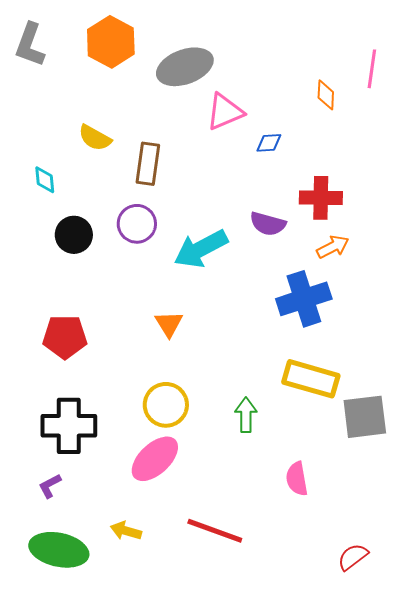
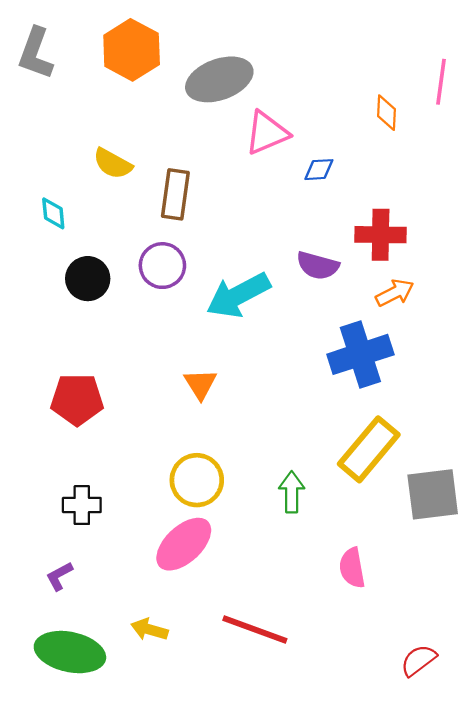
yellow rectangle: (311, 379) -> (369, 449), turned -66
black cross: (69, 426) -> (82, 505), size x0.6

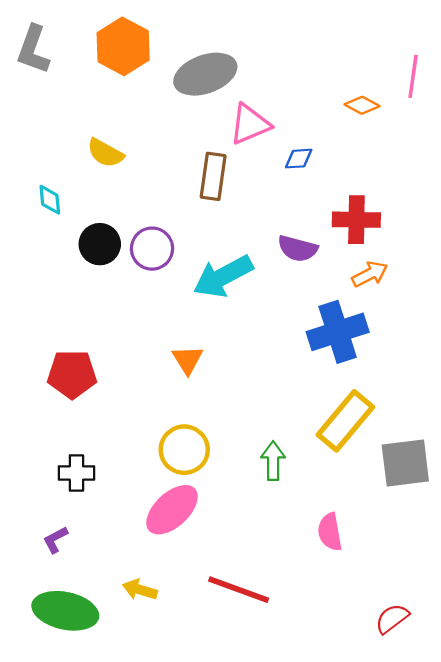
orange diamond: (386, 113) -> (362, 105), turned -64
brown rectangle: (175, 194) -> (213, 176), moved
black circle: (88, 279) -> (100, 244), moved

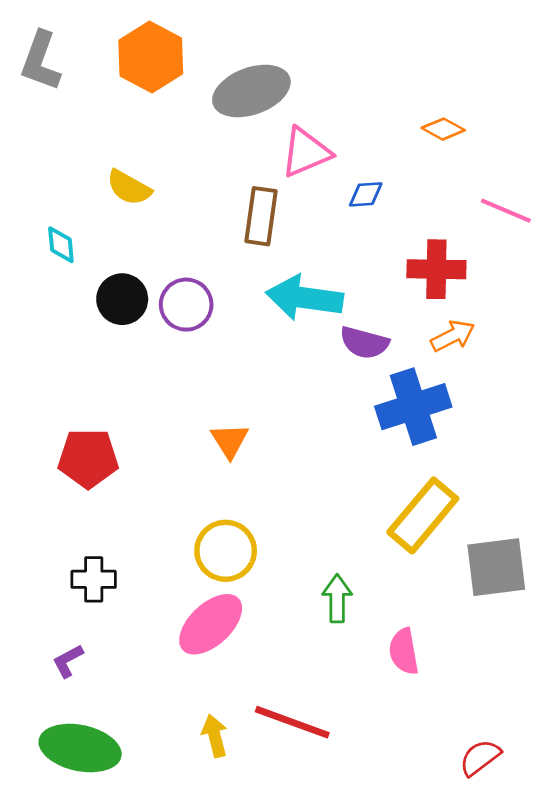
pink line: (413, 76) -> (506, 211), moved, turned -75
purple semicircle: (298, 249) -> (364, 343), moved
cyan arrow: (223, 276) -> (304, 298), moved, turned 36
green arrow: (273, 461) -> (337, 598), moved
yellow arrow: (140, 590) -> (215, 736), moved, turned 60

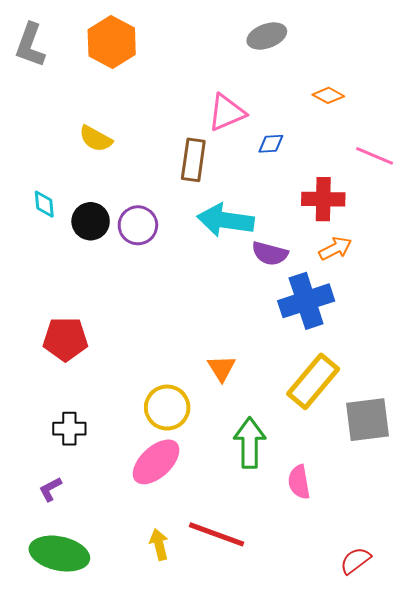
gray ellipse: (251, 91) -> (267, 36), moved, size x0.7
cyan diamond: (61, 245) -> (44, 204), moved
orange triangle: (230, 441) -> (221, 368), moved
green arrow: (337, 598) -> (250, 443), size x1.4

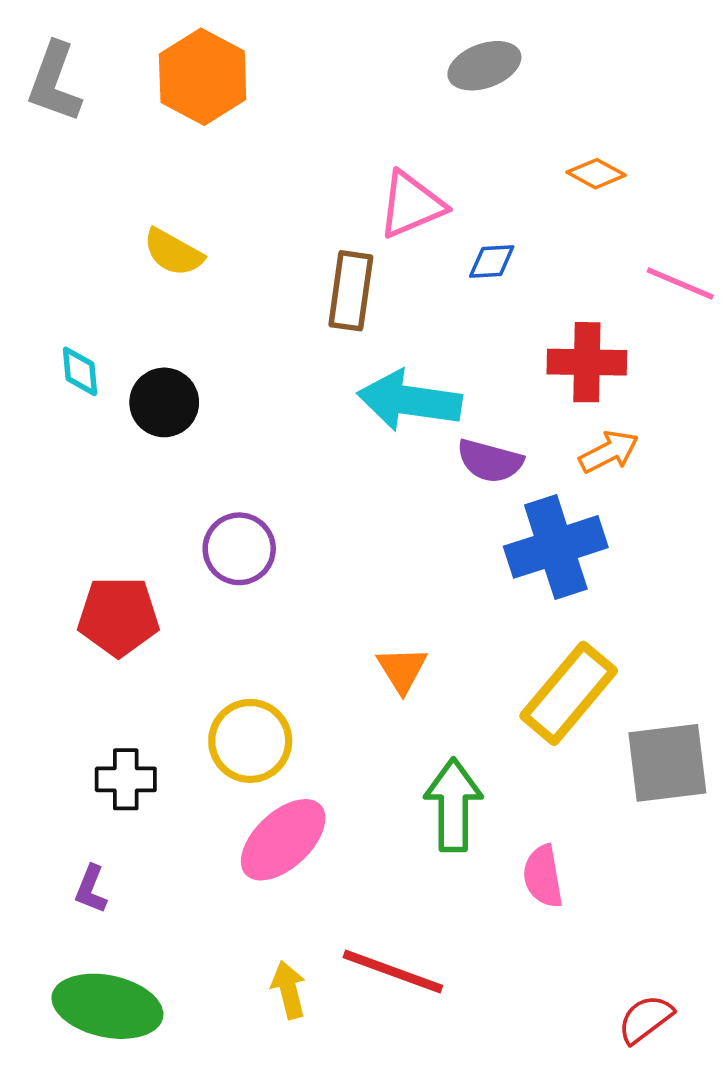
purple circle: (138, 225) -> (239, 549), moved
yellow circle: (167, 408) -> (250, 741), moved
purple L-shape: (50, 489) -> (91, 889), turned -40

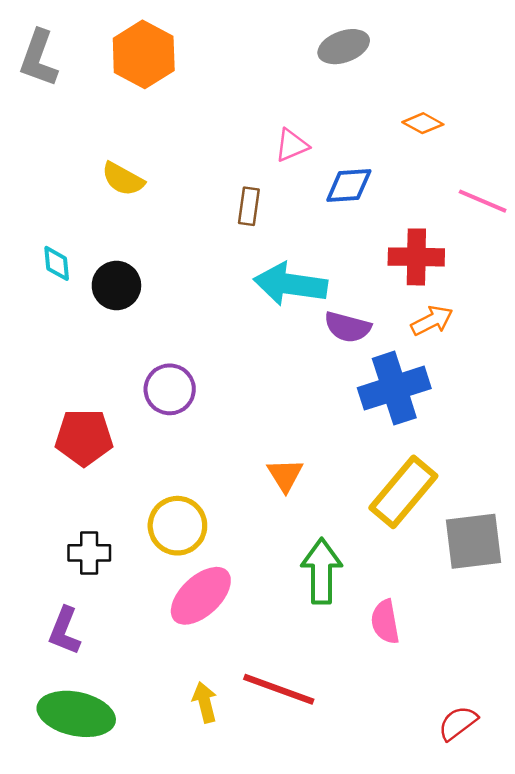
pink triangle: (411, 205) -> (292, 145), size x0.7
blue diamond: (492, 262) -> (349, 186), size x1.4
brown rectangle: (351, 291) -> (249, 206), size x0.7
purple L-shape: (91, 889) -> (65, 631), size x1.4

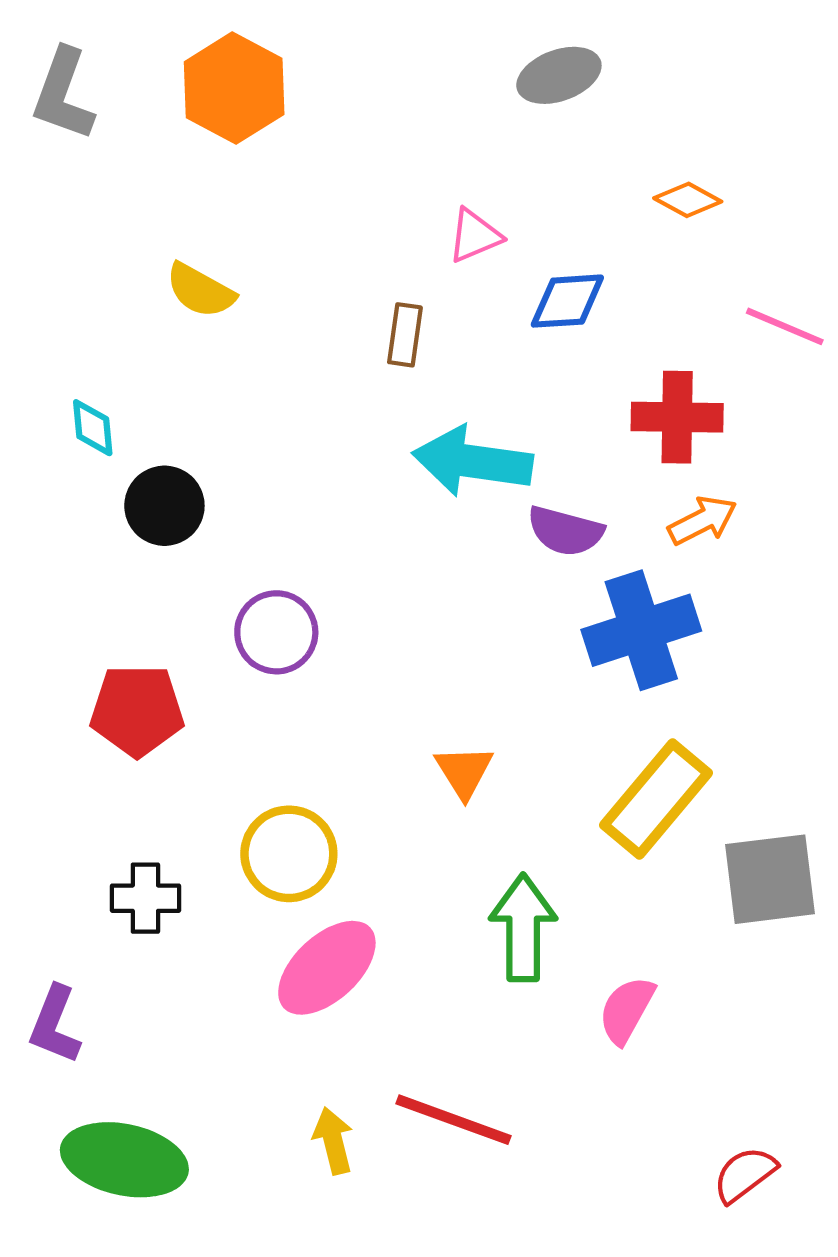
black circle: (116, 285) -> (164, 506), moved
pink semicircle: (385, 622) -> (626, 1010), turned 39
purple L-shape: (65, 631) -> (55, 1025), moved

